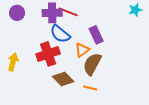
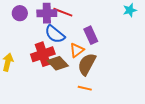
purple circle: (17, 13) -> (20, 13), moved
brown diamond: (63, 79) -> (58, 63), moved

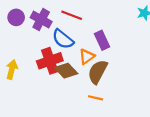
purple circle: (20, 13) -> (16, 17), moved
purple cross: (47, 13) -> (41, 20), moved, turned 30

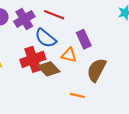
purple cross: (41, 20) -> (24, 19), turned 30
orange triangle: (87, 57) -> (69, 55), turned 49
brown semicircle: (98, 72) -> (96, 70), moved

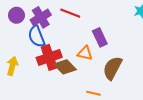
blue semicircle: (46, 38) -> (37, 36), moved, turned 30

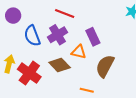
purple cross: (41, 17) -> (58, 35), moved
red cross: (49, 57) -> (29, 73), moved, turned -35

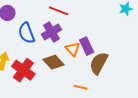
purple rectangle: (93, 37) -> (87, 46), moved
orange triangle: (79, 52) -> (73, 49), turned 35

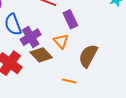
purple cross: (51, 32) -> (31, 37), moved
purple rectangle: (87, 46) -> (70, 19), moved

